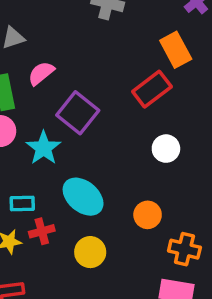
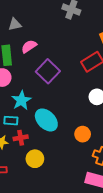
cyan star: (43, 148) -> (21, 100), moved
yellow circle: (90, 252) -> (35, 159), moved

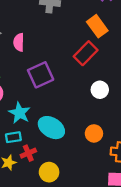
pink semicircle: (29, 46) -> (19, 42), moved, turned -42
purple square: (48, 71) -> (41, 75), turned 35

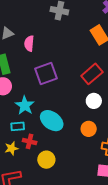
red rectangle: (86, 53) -> (92, 74), moved
white circle: (100, 90) -> (94, 101), moved
red cross: (28, 153) -> (30, 141), turned 32

